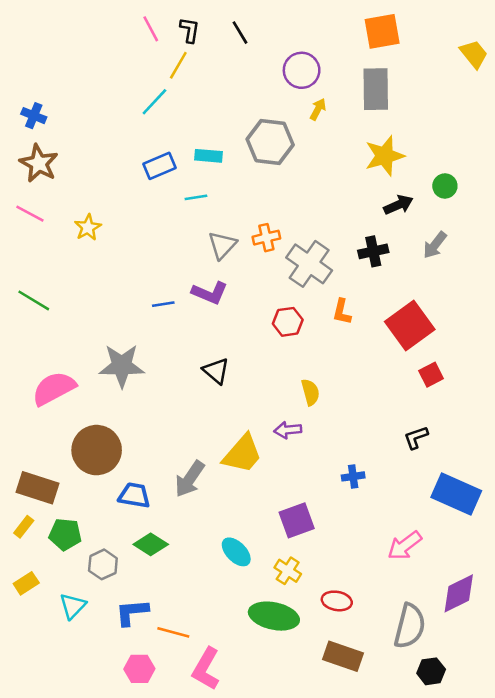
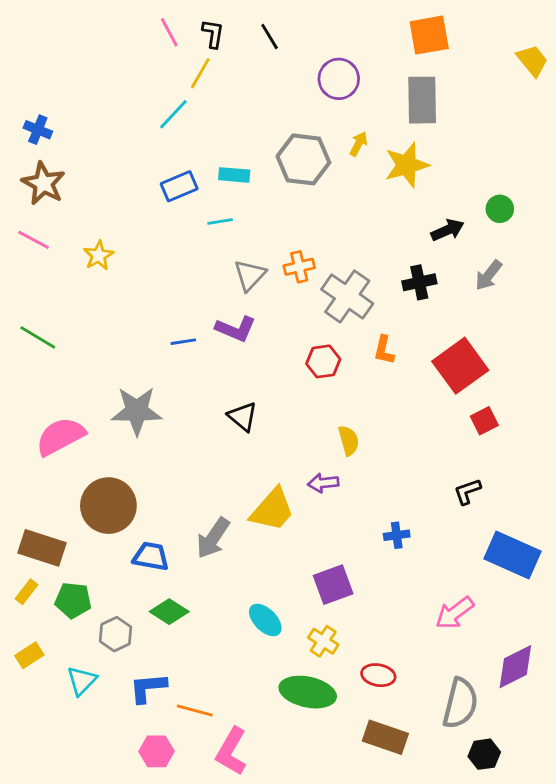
yellow arrow: (318, 109) -> (359, 144), moved
yellow star: (385, 156) -> (407, 165), moved

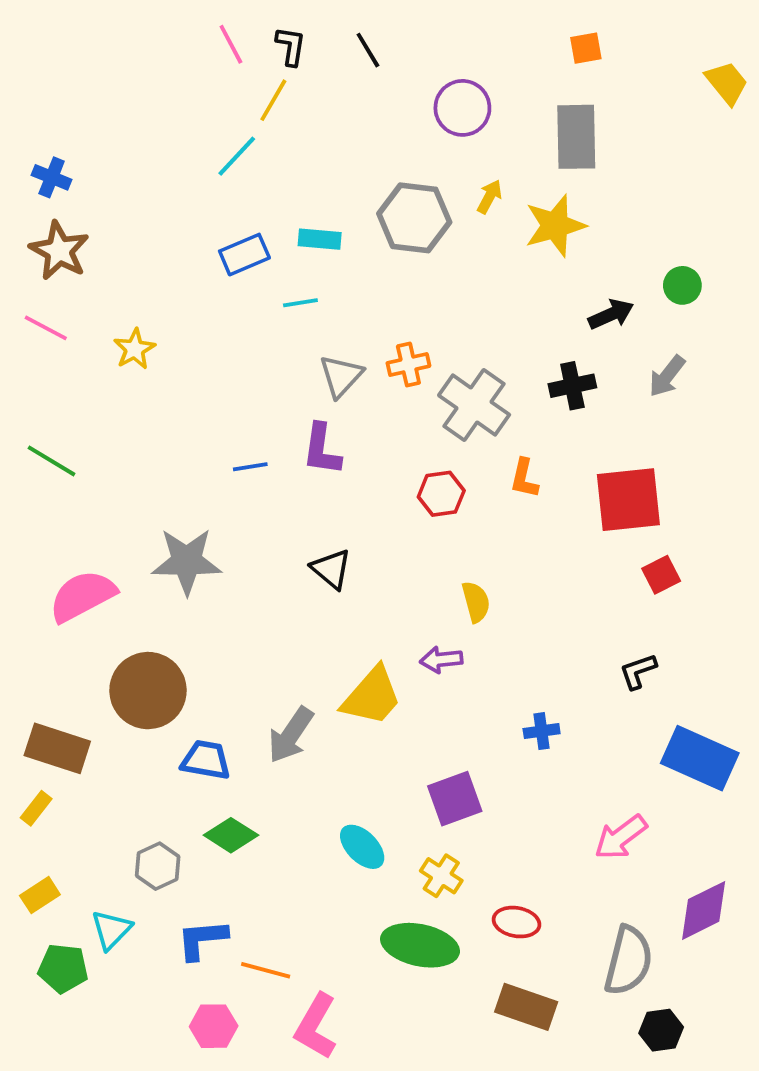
orange square: (429, 35) -> (586, 48), size x0.6
purple L-shape: (236, 329) -> (322, 449), turned 75
red square: (460, 366) -> (628, 500), turned 30
green pentagon: (73, 600) -> (63, 968), moved

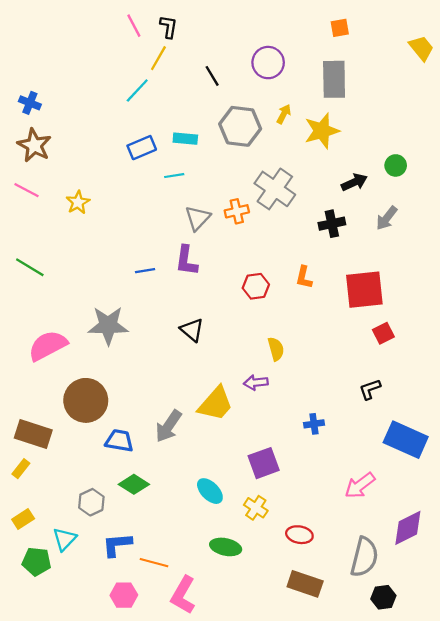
black line: (368, 50) -> (212, 76), moved
gray cross: (474, 405) -> (275, 189), moved
green ellipse: (420, 945) -> (226, 547), moved, size x0.7

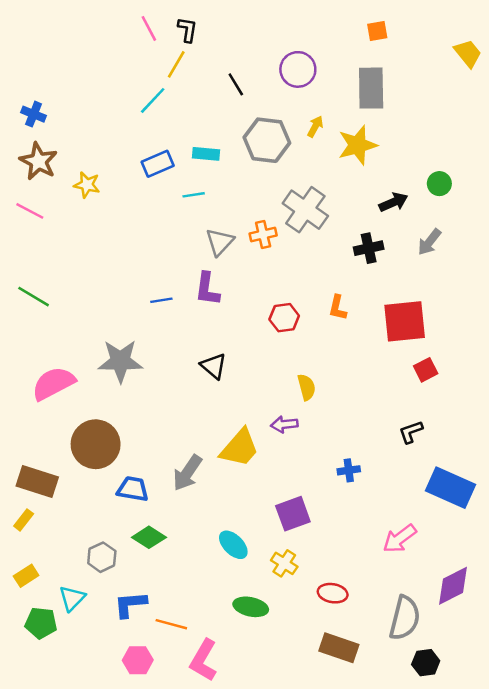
yellow star: (78, 202) -> (87, 185), moved, turned -30

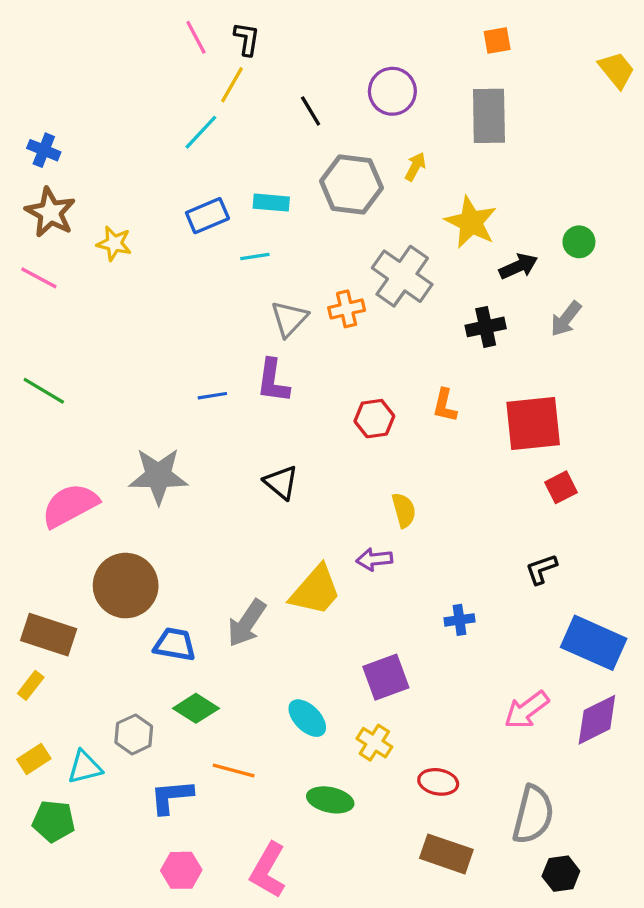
yellow star: (357, 145) -> (471, 222), moved, turned -30
purple diamond: (453, 586) -> (597, 720), moved
cyan triangle: (72, 598) -> (85, 767), moved, turned 32
orange line: (171, 624) -> (234, 770), moved

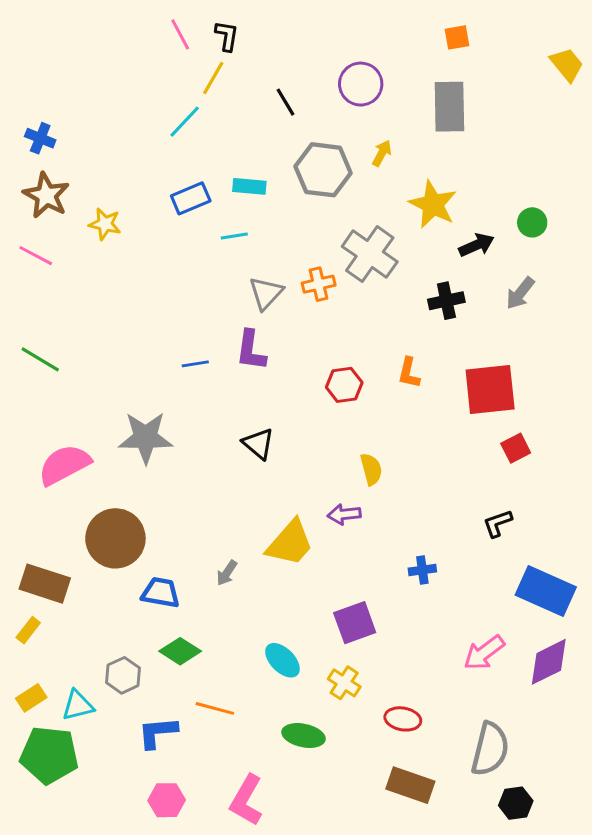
gray arrow: (247, 623) -> (227, 573), size x0.6
green pentagon: (54, 821) -> (49, 755), size x1.5

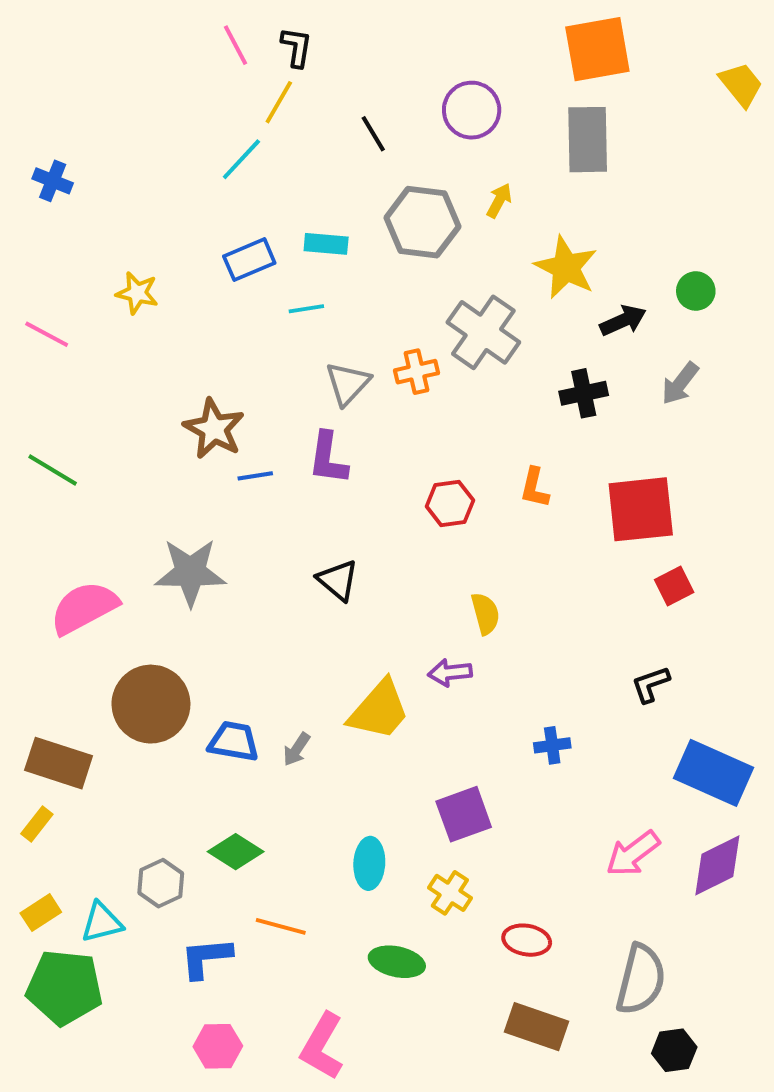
orange square: (457, 37) -> (597, 49), size x2.0
brown star: (46, 195) -> (214, 429), moved
blue trapezoid: (161, 593) -> (234, 741), moved
cyan ellipse: (282, 660) -> (369, 863), turned 48

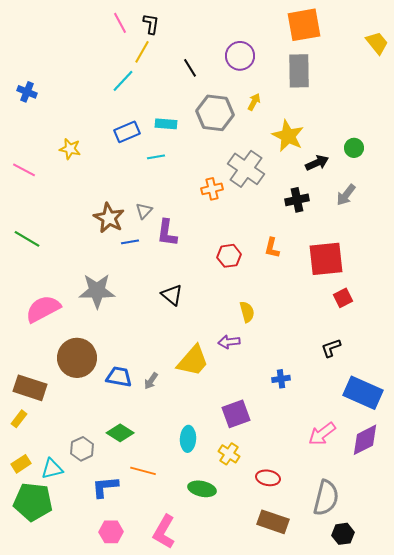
gray triangle: (348, 383) -> (144, 211), moved, size x0.7

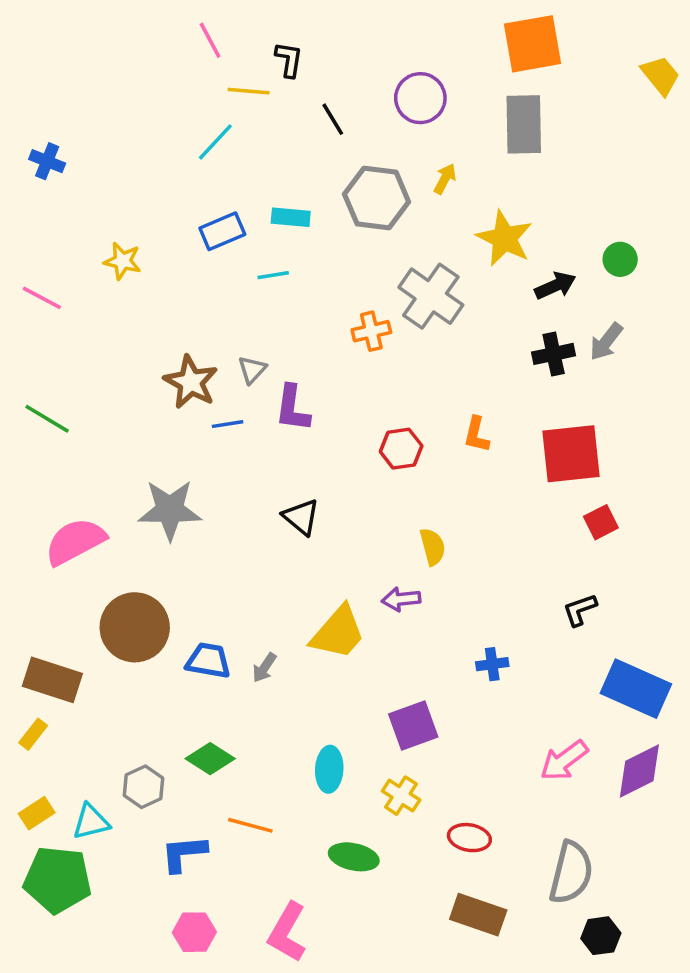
black L-shape: (151, 24) -> (289, 60), moved
yellow line: (142, 52) -> (249, 91), turned 65
black cross: (297, 200) -> (554, 354), moved

